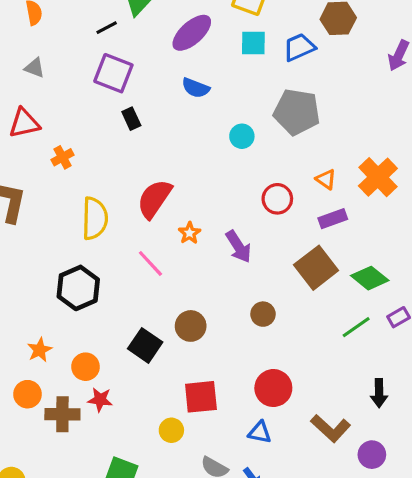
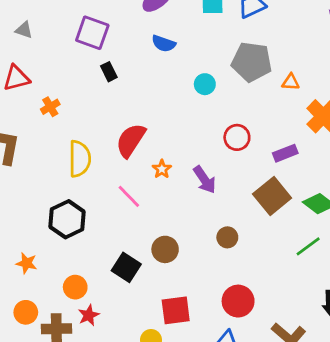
orange triangle: (326, 179) -> (291, 82), moved, turned -30
orange star: (40, 350) -> (27, 263), moved, turned -30
red star: (100, 400) -> (89, 315), turned -30

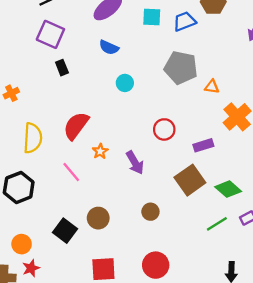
cyan circle: (205, 84) -> (125, 83), moved

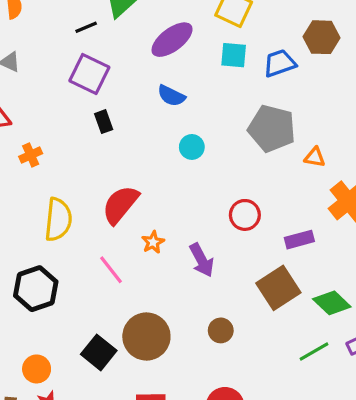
brown circle: (98, 218) -> (146, 337), size x1.5

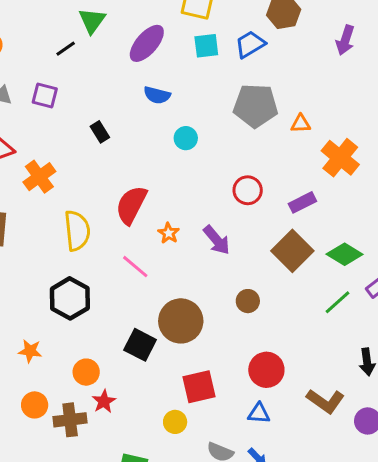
purple square: (89, 74) -> (45, 95), moved, size x0.7
orange cross: (31, 155) -> (39, 177), size x1.5

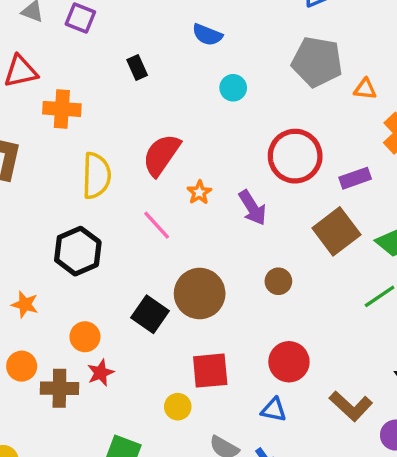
orange cross: (39, 177) -> (62, 109), turned 32
red circle: (248, 190) -> (295, 156), size x1.6

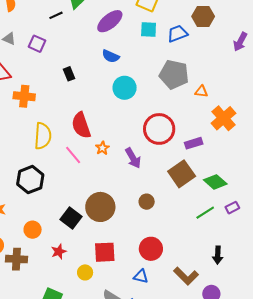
cyan circle: (233, 88) -> (125, 88), size x1.5
red semicircle: (161, 155) -> (81, 125), turned -56
pink line: (157, 225) -> (73, 155), moved
red star: (101, 373) -> (59, 252), moved

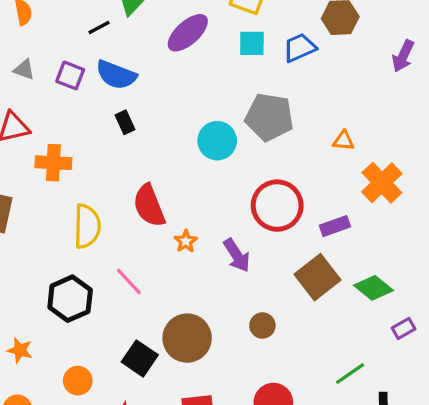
blue semicircle: (111, 56) -> (116, 75), moved, size x1.4
gray pentagon: (174, 74) -> (269, 117), moved
pink line: (73, 155) -> (129, 281), moved
green line: (205, 213) -> (350, 374), moved

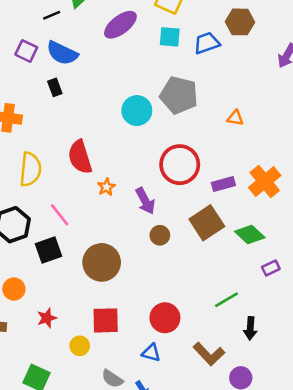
black rectangle: (125, 122) -> (55, 87), moved
orange cross: (382, 183) -> (265, 181), moved
brown circle: (262, 326) -> (160, 235), moved
black square: (140, 358) -> (48, 250), moved, turned 32

